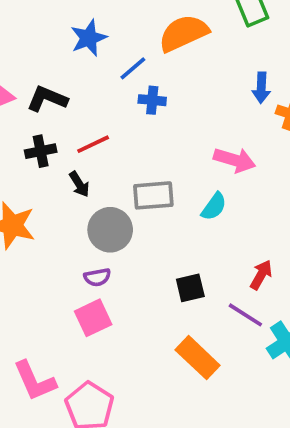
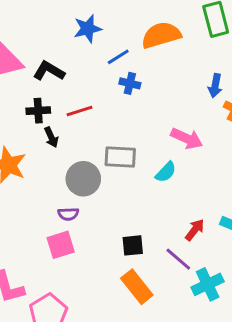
black arrow: (79, 184) -> (51, 137), moved
black square: (190, 288) -> (133, 245), moved

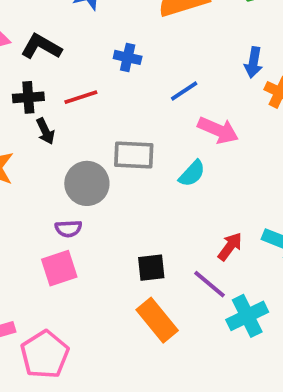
blue line: (118, 57) -> (184, 91), moved
blue cross: (130, 83) -> (128, 57), moved

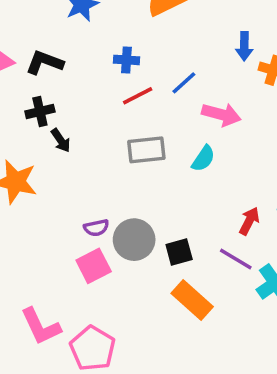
red line: (81, 97) -> (138, 96), moved
gray circle: (87, 183) -> (134, 240), moved

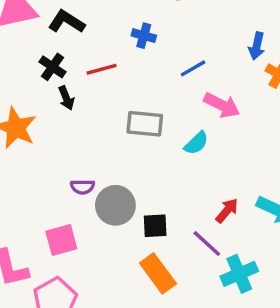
red line: (138, 96) -> (102, 69), moved
black cross: (40, 112) -> (53, 67), turned 36
pink square: (94, 266) -> (61, 240), moved

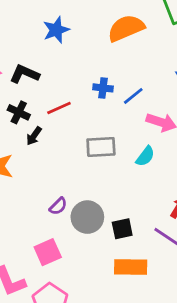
blue cross: (144, 36) -> (103, 88), moved
black arrow: (66, 98) -> (34, 136), turned 66
purple semicircle: (82, 187) -> (58, 206), turned -36
orange rectangle: (158, 273) -> (131, 267), turned -44

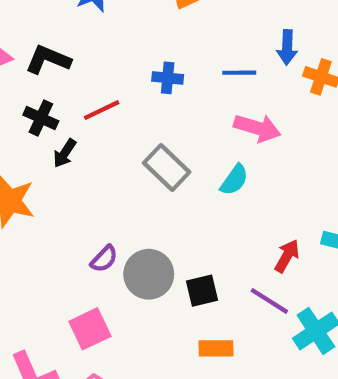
blue line: (133, 96) -> (239, 73), moved, turned 40
gray rectangle: (101, 147) -> (167, 167), turned 48
orange rectangle: (131, 267) -> (216, 348), size x0.7

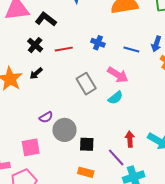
pink arrow: (257, 128) -> (118, 75), moved
black arrow: (65, 153) -> (36, 73), moved
red arrow: (287, 256) -> (130, 139), turned -49

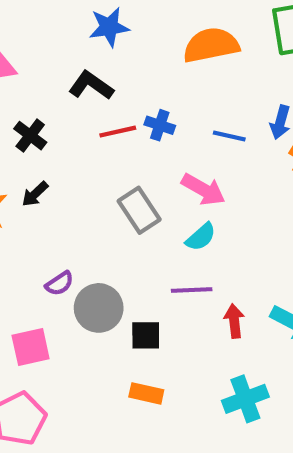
black L-shape: (46, 19) -> (91, 85), moved
red line: (64, 49) -> (118, 132), moved
purple line: (116, 157) -> (192, 290), moved, turned -48

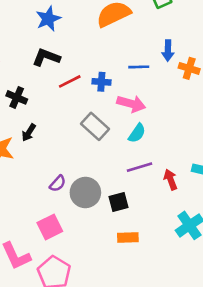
blue cross: (160, 125) -> (101, 82), moved

